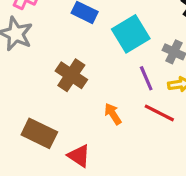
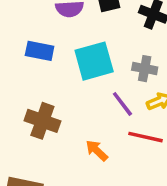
cyan square: (131, 34) -> (94, 61), turned 30

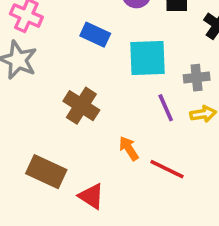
gray cross: (145, 69) -> (197, 78), turned -30
red line: (146, 137) -> (167, 169), moved

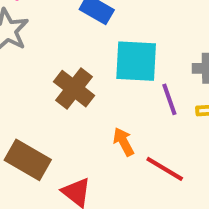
cyan square: (148, 58) -> (136, 61), moved

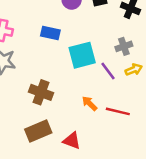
brown cross: (74, 89) -> (41, 92), moved
brown rectangle: (28, 160) -> (38, 131), turned -35

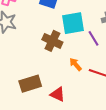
brown cross: (41, 92) -> (52, 41), moved

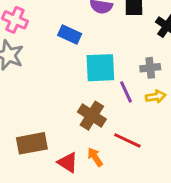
brown cross: (52, 41) -> (92, 116), moved
orange arrow: (76, 64) -> (95, 157), moved

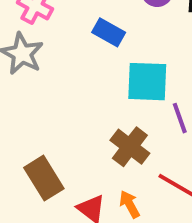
brown rectangle: (32, 143) -> (44, 178), turned 64

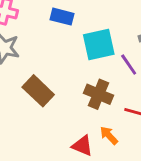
brown rectangle: (44, 178) -> (38, 91), moved

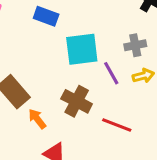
orange arrow: (109, 135) -> (37, 119), moved

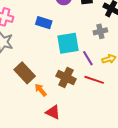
gray cross: (135, 45) -> (100, 31), moved
red line: (117, 125) -> (94, 80), moved

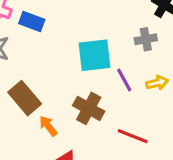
blue rectangle: (44, 23) -> (32, 22), moved
red line: (94, 80) -> (133, 136), moved

